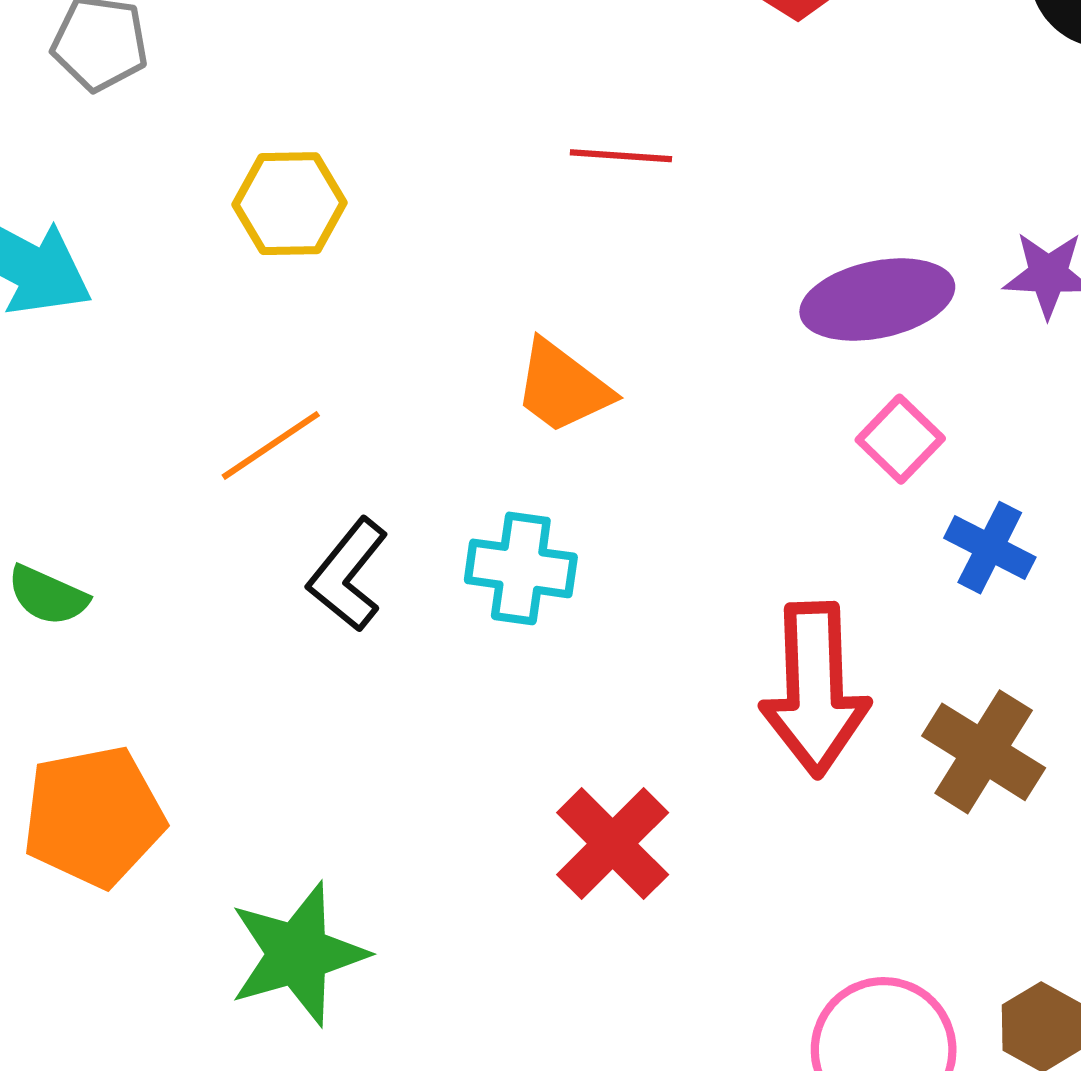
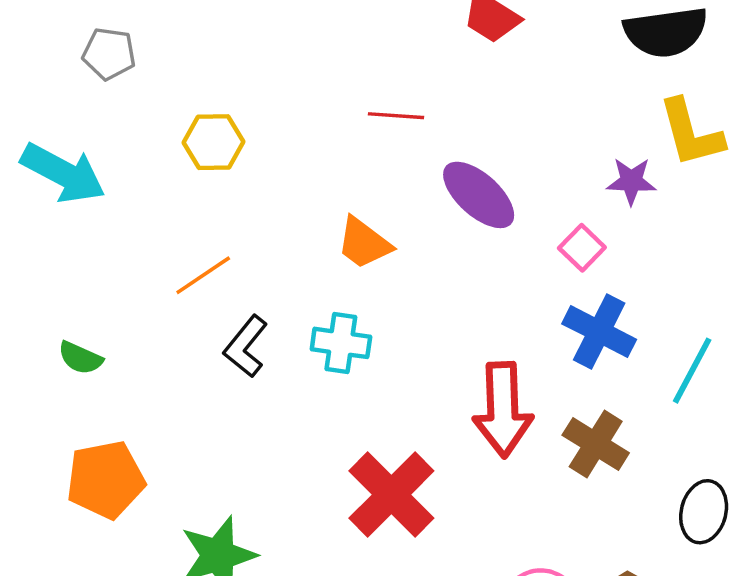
purple ellipse: (877, 300) -> (479, 195), moved, turned 54
pink square: (900, 439) -> (582, 248), moved
blue cross: (990, 548) -> (599, 332), size x1.5
red cross: (613, 844) -> (391, 495), size x1.4

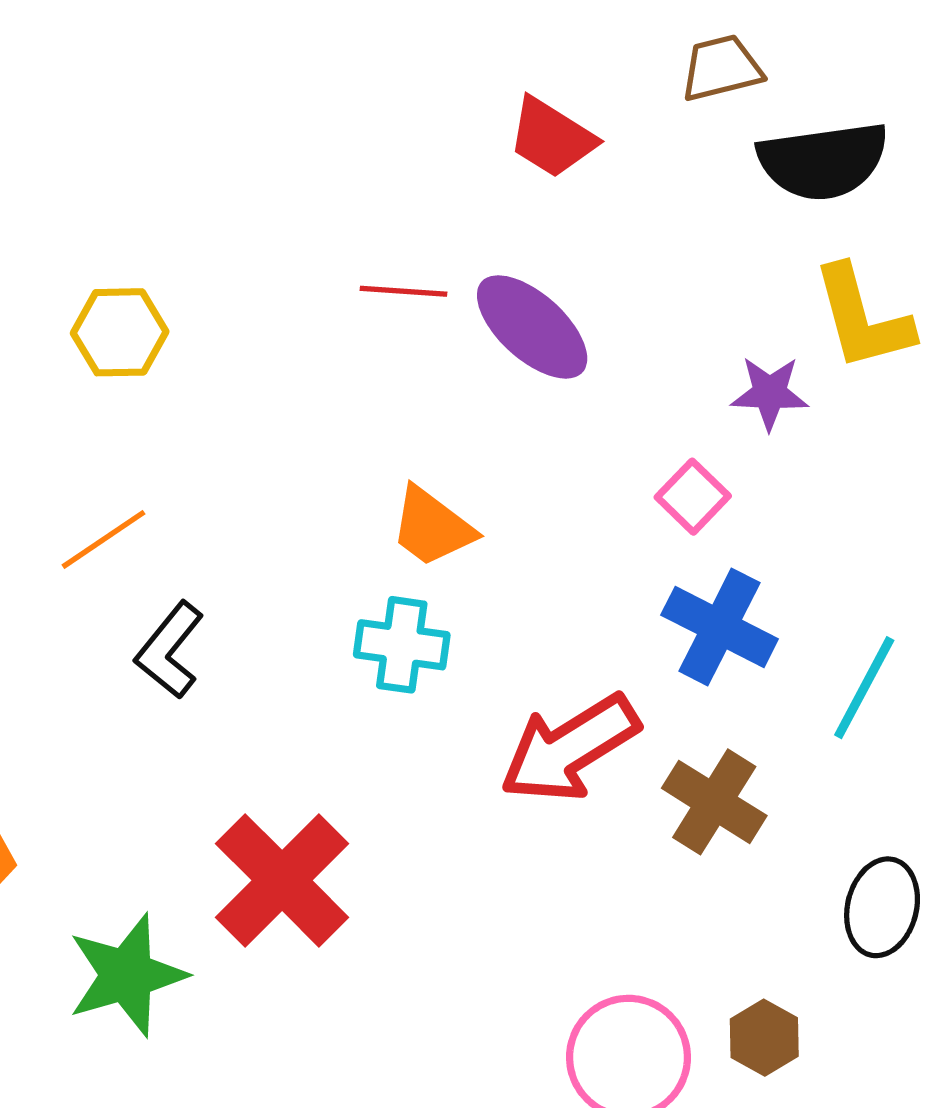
purple ellipse: (479, 195) -> (532, 327), moved
orange trapezoid: (364, 243) -> (432, 527), moved
cyan cross: (341, 343) -> (402, 645), moved
red arrow: (503, 410) -> (570, 748), turned 60
red cross: (391, 495) -> (282, 880), moved

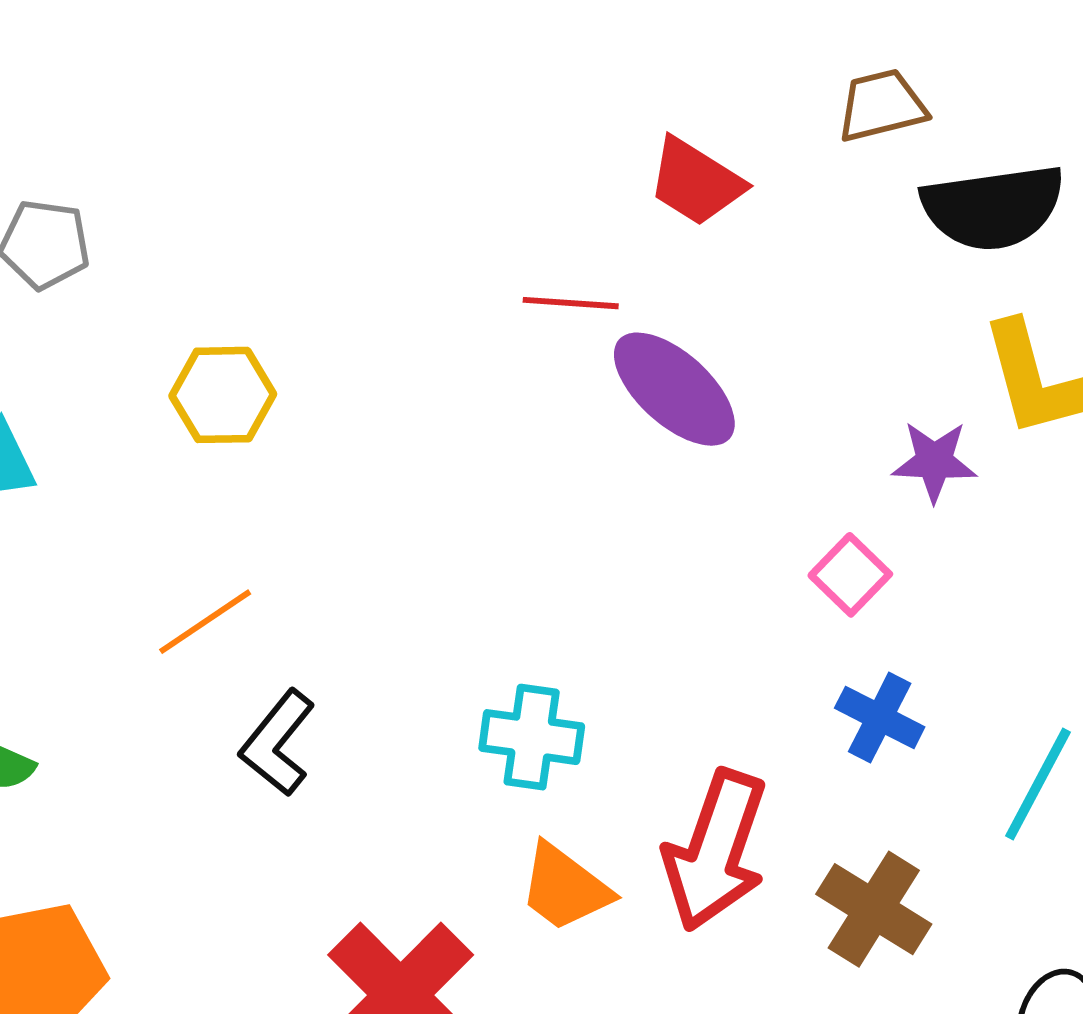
red line: (404, 291) -> (571, 303), moved
orange trapezoid: (432, 527) -> (565, 888), moved
blue cross: (720, 627) -> (880, 718), size x0.7
red arrow: (570, 748) -> (715, 850), turned -39

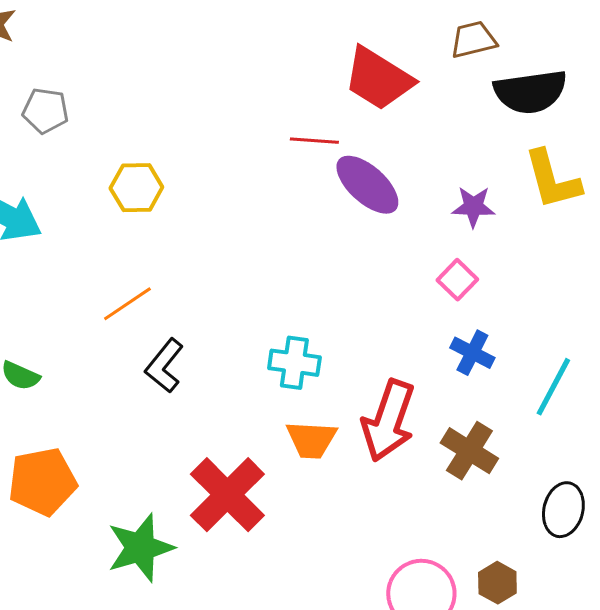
red trapezoid: (696, 182) -> (378, 79), size x1.4
purple star: (934, 461) -> (473, 207), moved
orange trapezoid: (565, 888) -> (311, 440), turned -34

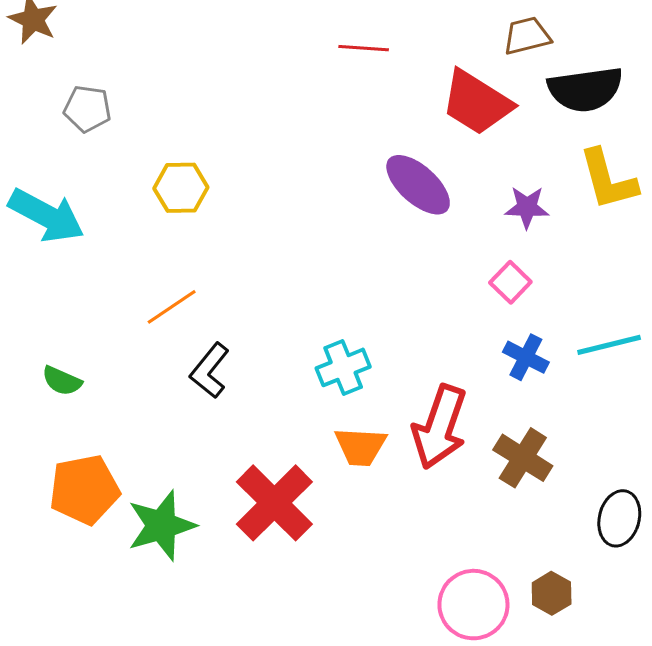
red trapezoid: (378, 79) -> (477, 103), moved
red line: (314, 141) -> (364, 48), moved
cyan cross: (294, 363) -> (343, 367), turned -30
cyan line: (553, 387) -> (609, 345), moved, turned 48
green star: (140, 548) -> (161, 526), moved

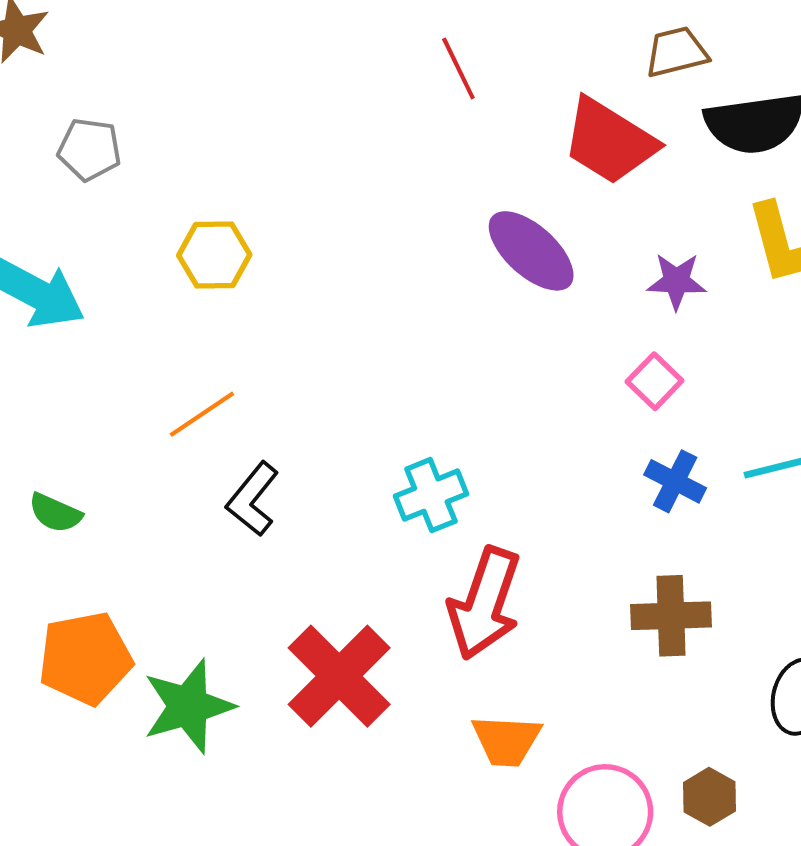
red line: (364, 48) -> (458, 68), turned 60
red arrow: (440, 427) -> (484, 603), moved
orange trapezoid: (361, 446) -> (506, 741), moved
brown cross: (523, 458) -> (671, 616), turned -34

